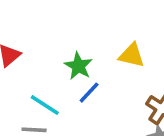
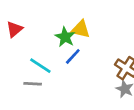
yellow triangle: (132, 55) -> (81, 29), moved

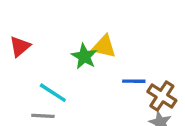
blue line: (73, 56) -> (134, 81), moved, turned 48

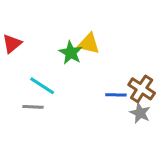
blue line: (134, 81) -> (116, 95), moved

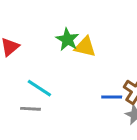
green star: (71, 53) -> (67, 39), moved

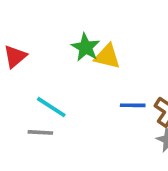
blue line: (112, 97) -> (133, 105), moved

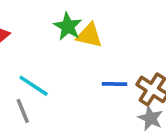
gray line: (40, 132) -> (23, 111), turned 65

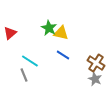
blue line: (115, 84) -> (63, 55), moved, turned 32

